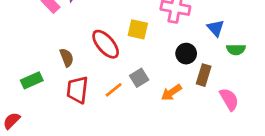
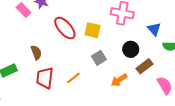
red ellipse: (106, 44) -> (65, 28), moved
brown rectangle: (204, 75) -> (145, 66), turned 35
gray square: (139, 78) -> (99, 58), moved

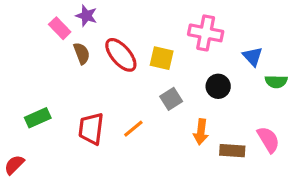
brown semicircle: (36, 52) -> (82, 53), moved
brown rectangle: (145, 66) -> (232, 151), moved, turned 42
orange arrow: (119, 80) -> (201, 132), turned -49

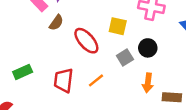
brown semicircle: (82, 53) -> (56, 23), turned 56
red ellipse: (121, 55) -> (86, 41), moved
black circle: (218, 86) -> (148, 48), moved

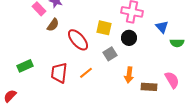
black circle: (148, 48) -> (129, 38), moved

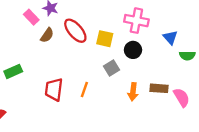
red ellipse: (78, 40) -> (75, 31), moved
green rectangle: (25, 66) -> (13, 71), moved
orange line: (86, 73) -> (84, 90), turned -32
brown rectangle: (149, 87) -> (159, 88), moved

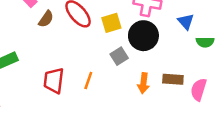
yellow square: (105, 39) -> (111, 23), turned -30
black circle: (133, 50) -> (143, 36), size x1.5
pink semicircle: (182, 97) -> (199, 90), turned -132

